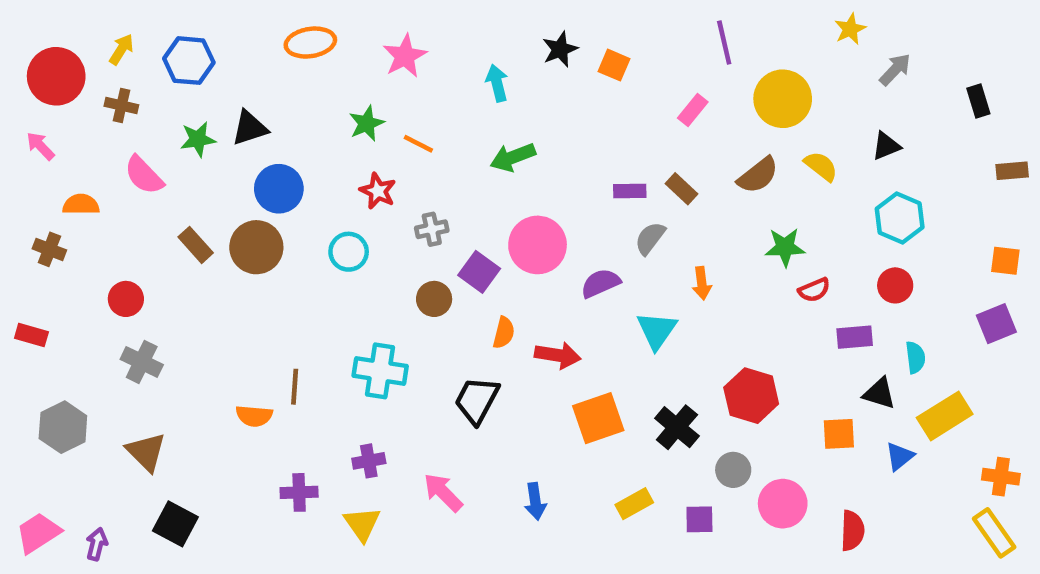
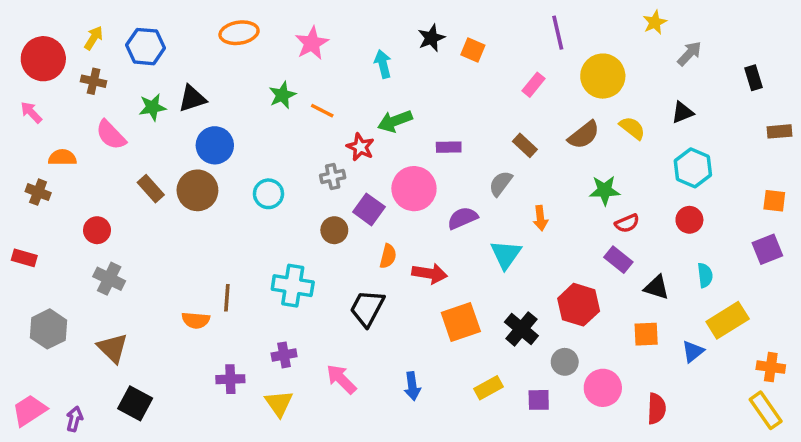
red star: (378, 191) -> (360, 147), moved
purple rectangle: (630, 191) -> (449, 147), moved
purple rectangle: (855, 337) -> (618, 260), moved, turned 44
black triangle: (879, 393) -> (657, 287), moved

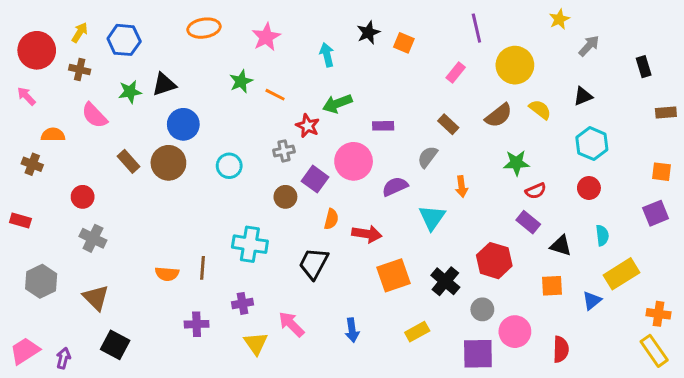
brown line: (227, 298) -> (203, 268), moved
purple square: (539, 400) -> (478, 354), moved, size x1.6
yellow triangle: (279, 403) -> (256, 343), moved

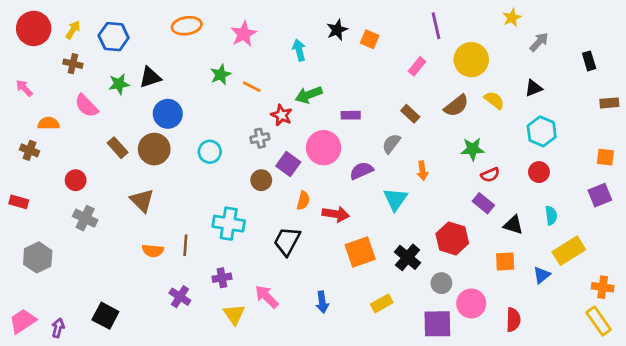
red circle: (37, 50) -> (34, 28), moved
brown triangle: (96, 298) -> (142, 201), moved
purple cross: (197, 324) -> (180, 297), turned 35

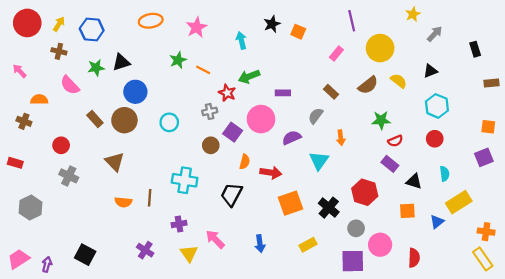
purple cross: (180, 297) -> (145, 250), moved

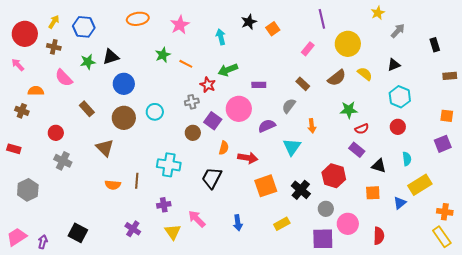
red circle: (27, 23) -> (25, 34), moved
orange square: (298, 32) -> (273, 29), turned 32
brown circle: (124, 120) -> (124, 118), moved

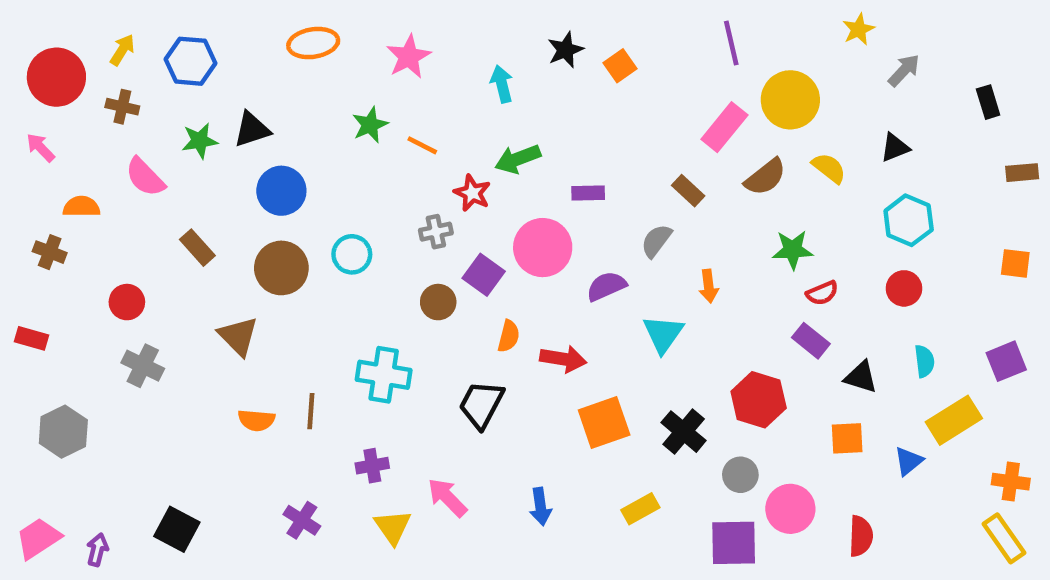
pink rectangle: (308, 49) -> (724, 127), moved, size x1.5
purple square: (443, 144) -> (1006, 361), moved

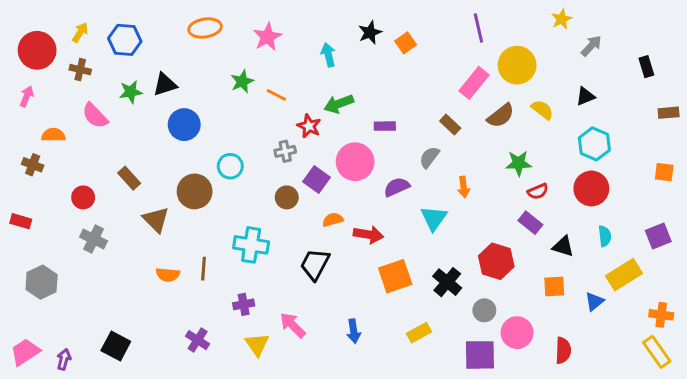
pink arrow: (41, 148) -> (27, 96), turned 66
brown rectangle: (197, 248) -> (129, 178), moved
brown circle: (281, 268) -> (195, 191), moved
red circle: (904, 288) -> (591, 188), size x1.5
orange semicircle: (509, 336) -> (333, 220), turned -120

